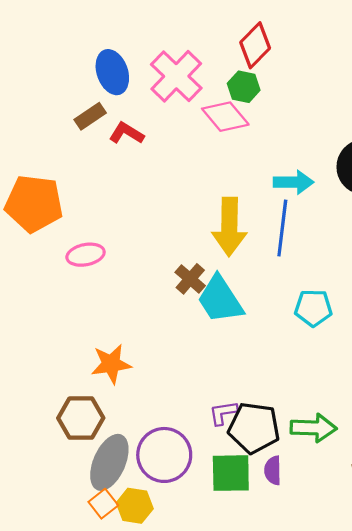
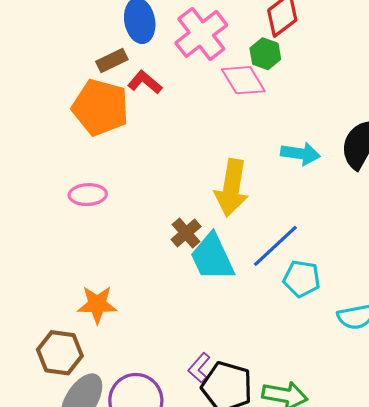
orange pentagon: (34, 204) -> (100, 107), moved
blue line: (282, 228) -> (275, 246), moved, turned 32
purple L-shape: (223, 413) -> (199, 368), turned -48

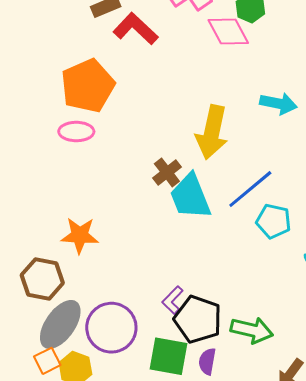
red L-shape: (145, 82) -> (136, 29), size x1.4
orange pentagon: (100, 107) -> (88, 86), moved, turned 30

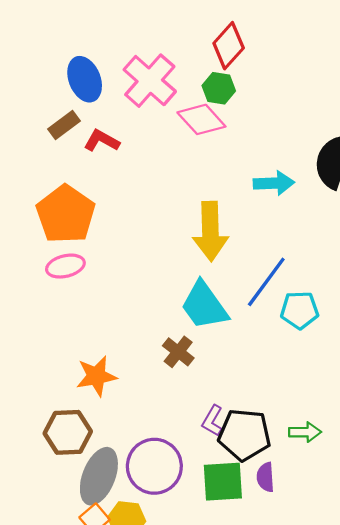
red L-shape: (136, 29) -> (102, 141), size x0.7
brown cross: (167, 173) -> (178, 352), moved
green arrow: (252, 330) -> (305, 432), size x0.7

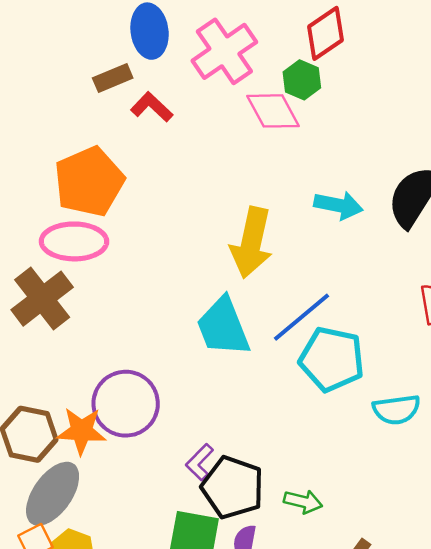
pink ellipse: (65, 266) -> (74, 241), size x1.4
cyan pentagon: (299, 310) -> (332, 359), size x1.4
brown cross: (178, 352) -> (42, 299), moved, size x1.6
orange star: (96, 376) -> (81, 431), moved
purple circle: (154, 466) -> (126, 404), moved

